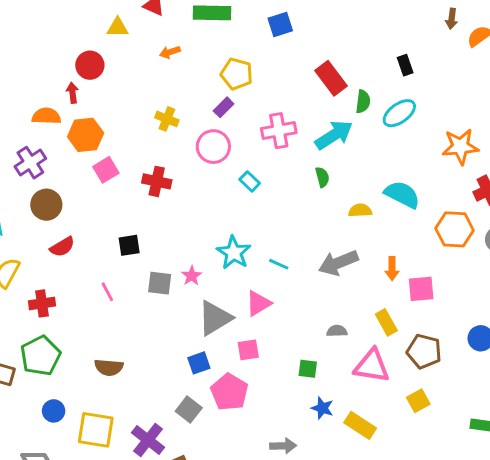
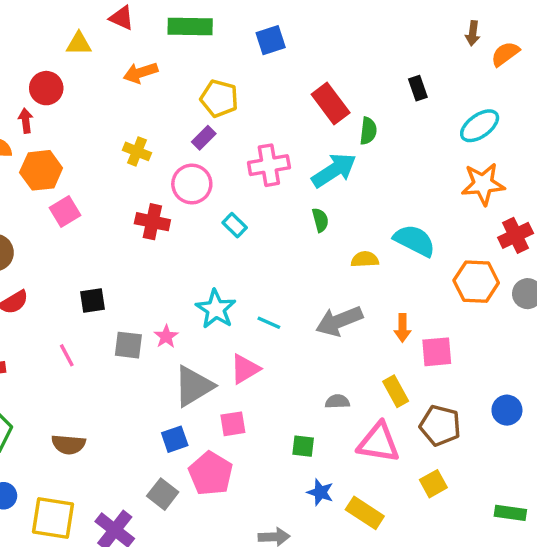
orange arrow: (170, 52) -> (140, 73), size x1.4
cyan ellipse: (399, 113) -> (480, 126), moved
red cross: (157, 181) -> (152, 222), moved

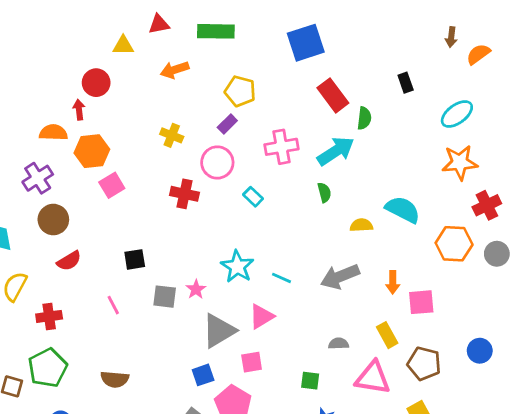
red triangle: (122, 18) -> (159, 24), turned -35
blue square: (271, 40) -> (306, 43), moved, size x1.5

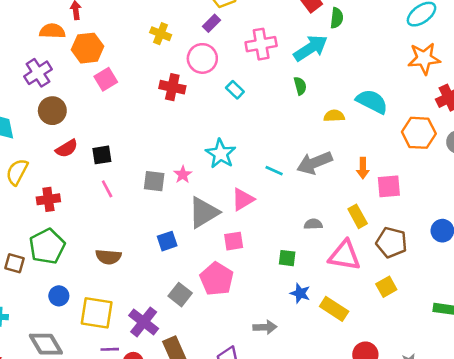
black square: (135, 259) -> (102, 155), moved
cyan line: (282, 278) -> (274, 171), moved
blue square: (203, 375) -> (167, 241), moved

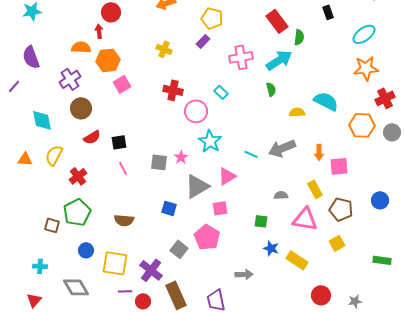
pink circle: (202, 58) -> (196, 111), moved
red cross: (48, 199) -> (78, 176), turned -30
blue square: (167, 241) -> (169, 208), turned 35

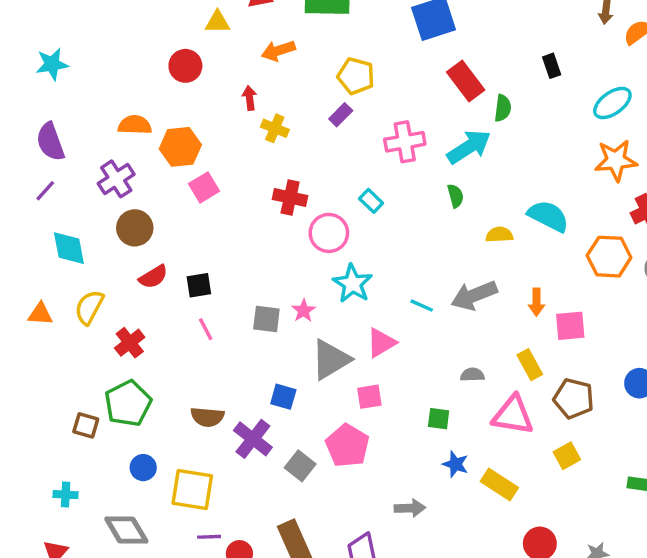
red arrow: (99, 31) -> (250, 98), moved
purple line: (14, 86) -> (45, 191), moved
purple cross: (151, 270) -> (253, 439), moved

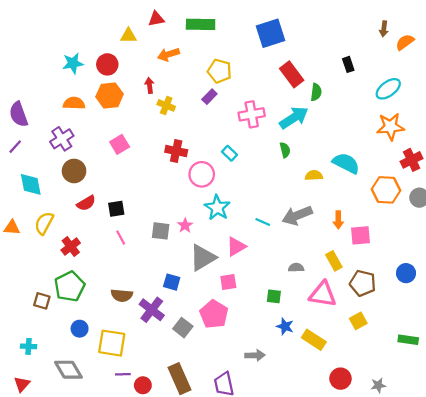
cyan star: (52, 64) -> (73, 63), moved
orange hexagon: (180, 147) -> (110, 95), moved

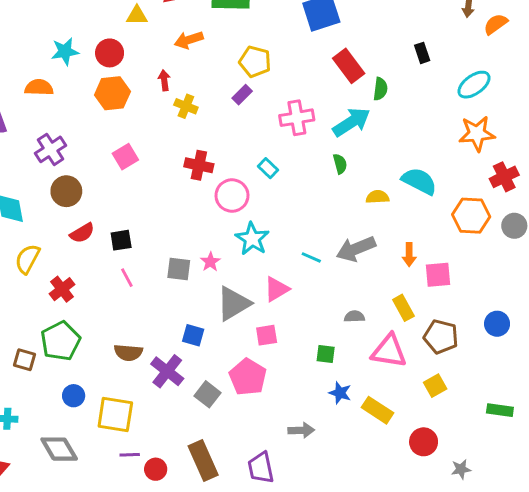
orange semicircle: (74, 103) -> (39, 87), moved
red circle: (340, 379) -> (424, 442), moved

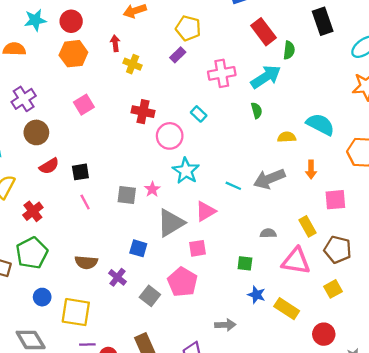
black rectangle: (422, 53) -> (323, 21), size x1.6
orange arrow: (409, 255) -> (311, 170), moved
purple cross: (167, 371) -> (117, 277), size x0.7

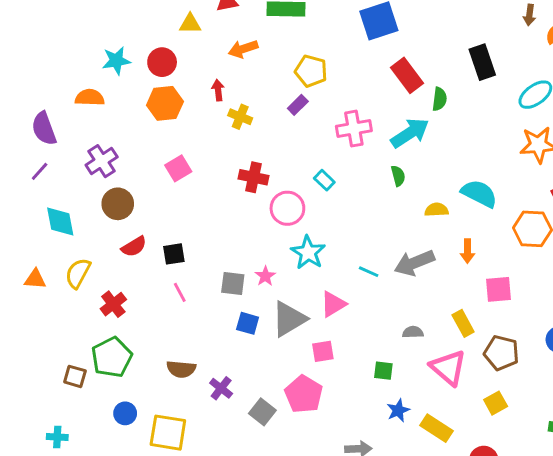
blue square: (138, 248) -> (248, 323), moved
pink triangle: (296, 261) -> (448, 368), turned 32
blue star: (257, 295) -> (398, 410), turned 30

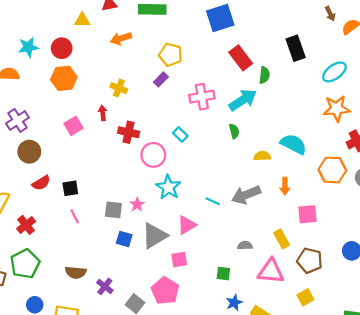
brown arrow: (529, 15) -> (330, 14), turned -32
red arrow: (218, 90) -> (103, 113), moved
pink triangle: (448, 368) -> (271, 271), turned -36

